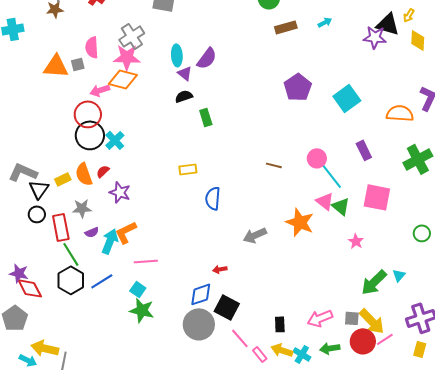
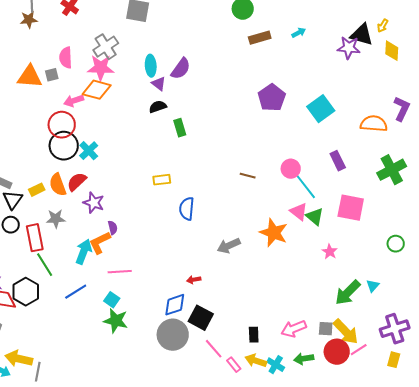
red semicircle: (103, 171) -> (77, 182), size x1.5
purple semicircle: (92, 232) -> (113, 228), moved, turned -80
black hexagon: (71, 280) -> (26, 292), moved

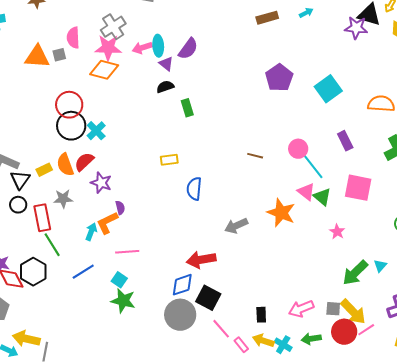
pink arrow: (74, 101) -> (142, 48), moved
cyan arrow: (84, 252) -> (91, 232), size x0.7
red arrow: (194, 280) -> (201, 260), size x2.0

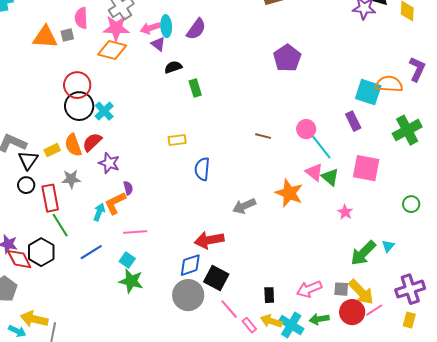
purple triangle: (166, 64) -> (158, 44), moved
cyan square: (328, 89) -> (368, 92), moved, turned -36
cyan cross: (283, 345) -> (291, 325), size x1.4

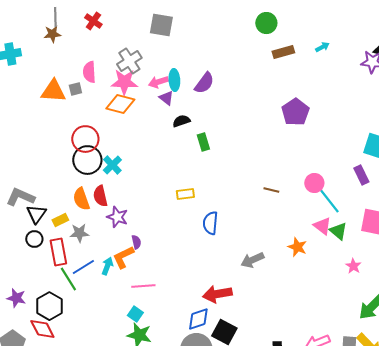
red semicircle: (92, 142) -> (100, 196), turned -60
yellow rectangle: (52, 150) -> (60, 220), moved
orange star: (289, 193) -> (297, 247), size x0.7
blue line: (91, 252) -> (83, 267), moved
red diamond: (19, 259) -> (42, 329), moved

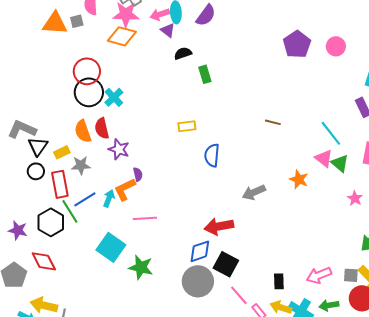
pink circle: (314, 183) -> (336, 46), moved
black hexagon: (49, 306) -> (51, 222), moved
cyan square: (135, 314) -> (111, 247), moved, size x1.8

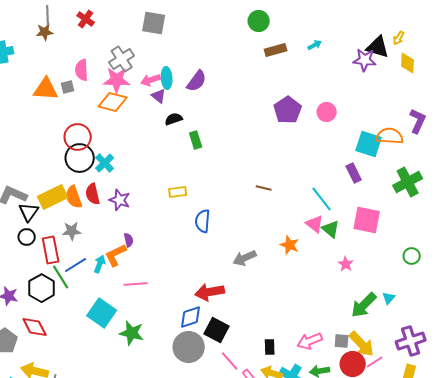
purple star: (119, 149) -> (120, 200), moved
yellow rectangle: (62, 152) -> (53, 197), moved, size x1.8

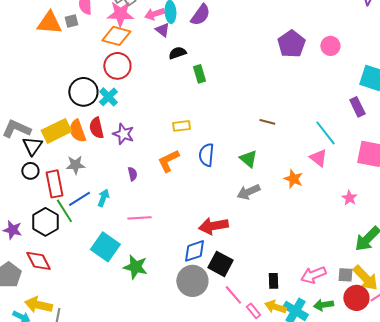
red circle: (78, 137) -> (117, 66), moved
green triangle: (331, 229) -> (248, 159), moved
orange L-shape: (116, 255) -> (168, 161), moved

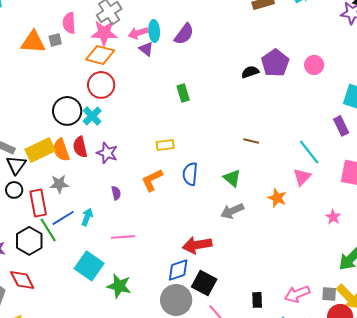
black semicircle: (177, 53) -> (250, 72), moved
pink triangle: (318, 158) -> (302, 177), turned 36

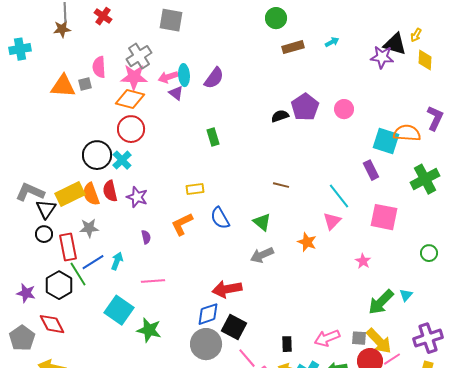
blue semicircle: (190, 174) -> (220, 218), turned -35

